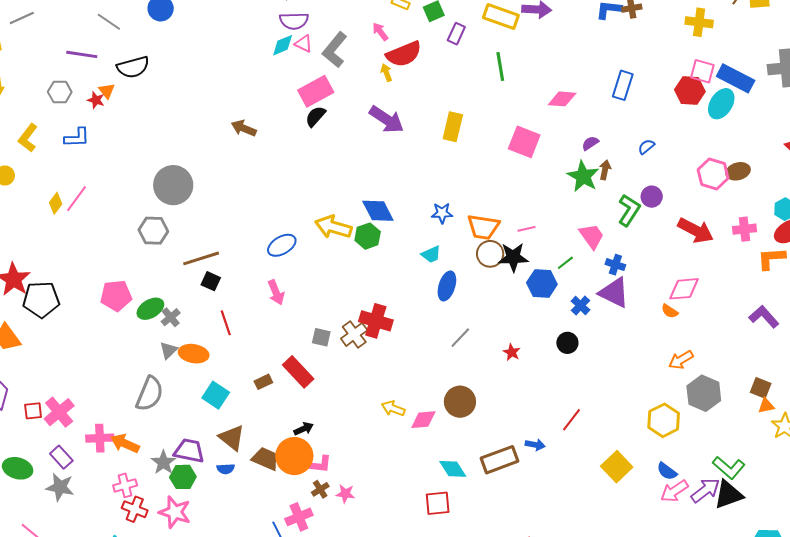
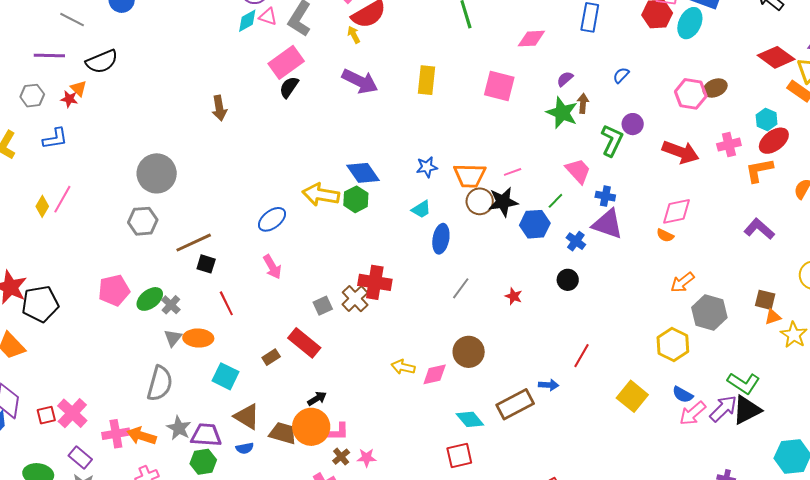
brown arrow: (244, 128) -> (219, 108), turned -115
gray square: (321, 337) -> (323, 306), turned -30
gray star: (163, 462) -> (179, 428), moved

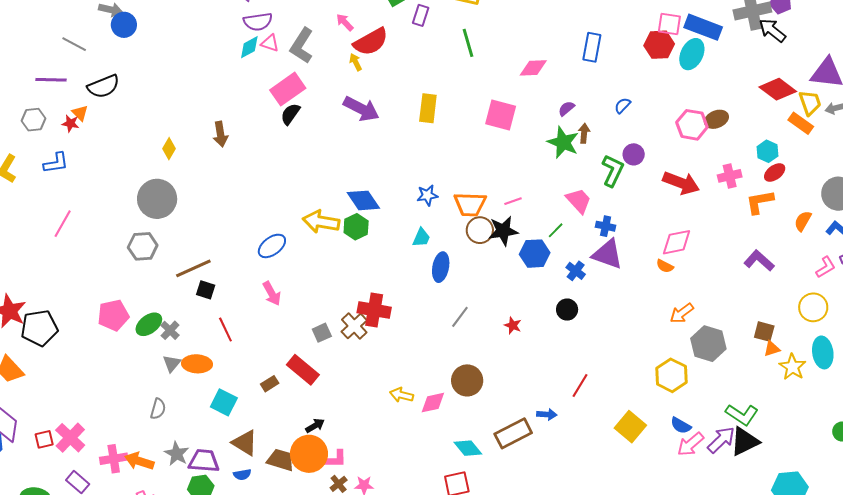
red ellipse: (774, 141) -> (775, 172), size x0.7
yellow diamond: (42, 206) -> (169, 149), moved
cyan trapezoid: (421, 209) -> (421, 238), turned -35
gray semicircle: (160, 383) -> (158, 409), size x0.6

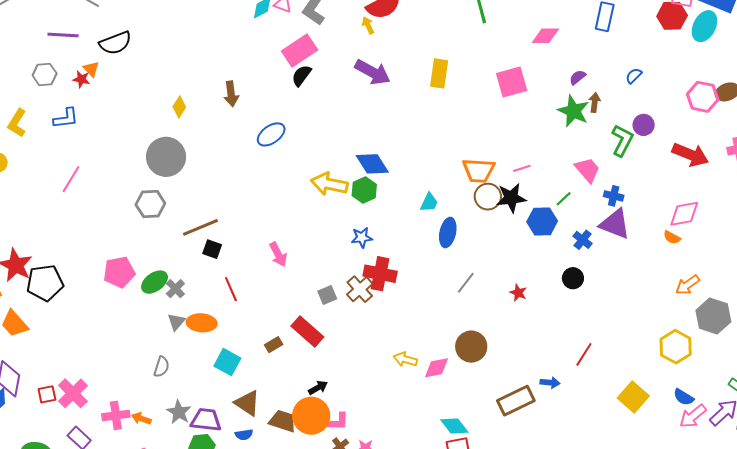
pink square: (501, 115) -> (512, 82), turned -32
blue star: (427, 195) -> (362, 238), moved
blue ellipse: (272, 246) -> (271, 134), moved
cyan diamond: (468, 448) -> (454, 426), moved
orange arrow: (139, 461) -> (141, 419), size x0.7

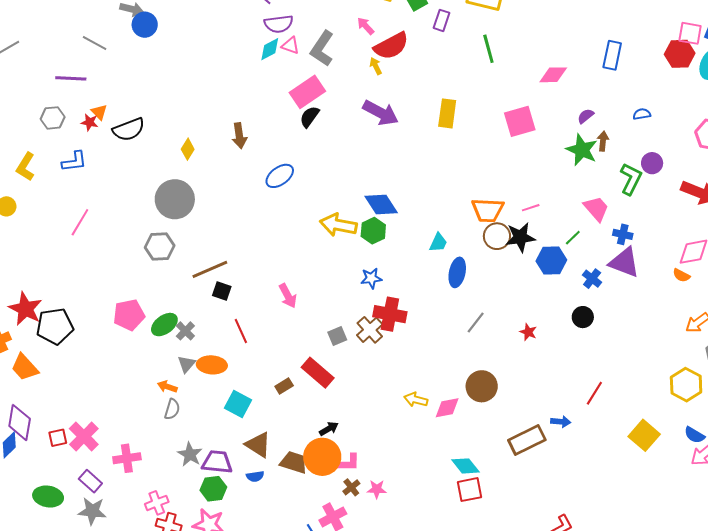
black semicircle: (115, 43) -> (129, 129), moved
blue semicircle: (634, 76) -> (642, 114), turned 36
orange arrow: (141, 419) -> (167, 387), moved

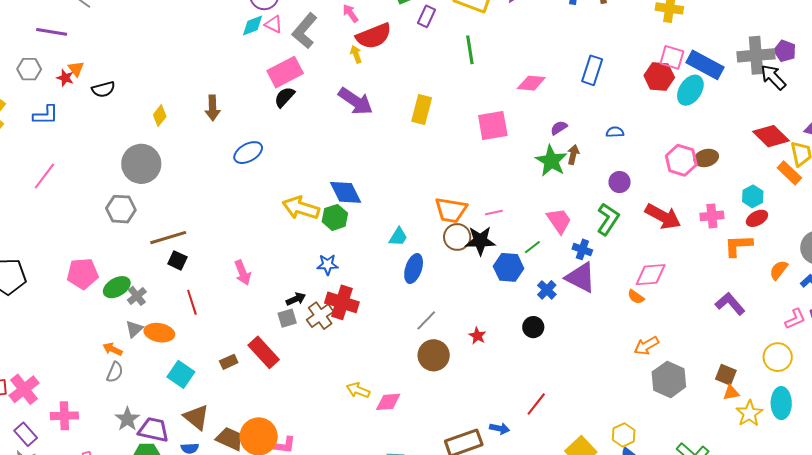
black semicircle: (129, 129) -> (103, 89), size x0.7
green L-shape: (631, 179) -> (608, 219), moved
yellow hexagon: (686, 385) -> (624, 435), moved, size x0.7
brown circle: (482, 386) -> (434, 355), moved
black arrow: (329, 429) -> (296, 299), moved

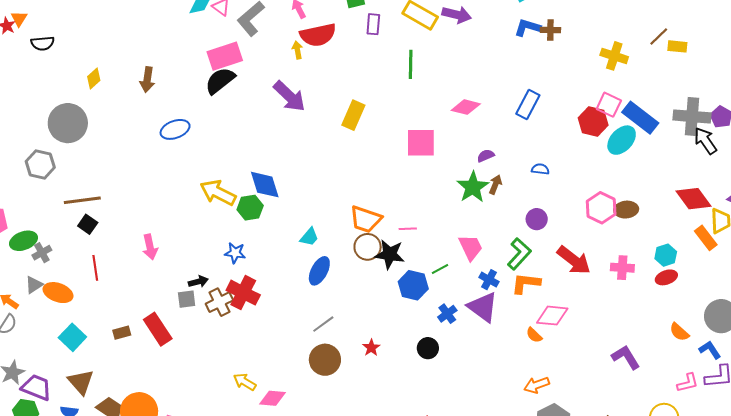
purple rectangle: (426, 16) -> (373, 24), turned -30
black semicircle: (284, 97) -> (220, 81), size x1.4
orange L-shape: (738, 246) -> (526, 283), moved
orange semicircle: (779, 270) -> (679, 332), turned -95

